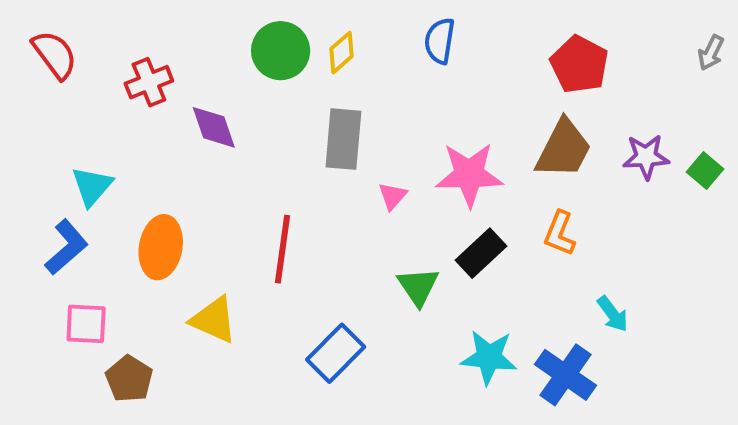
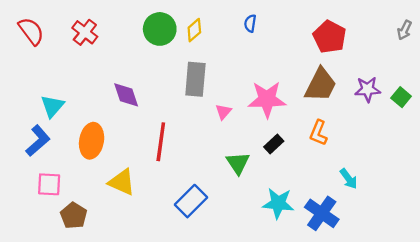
blue semicircle: (440, 41) -> (250, 23), size x0.7
red cross: (149, 82) -> (85, 32), moved, turned -30
purple diamond: (214, 127) -> (126, 95), moved
black rectangle: (481, 253) -> (274, 144), size x0.7

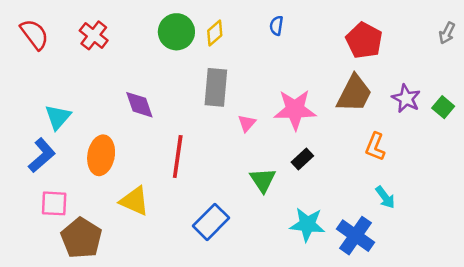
purple star: (368, 89) -> (406, 98), turned 30
orange L-shape: (318, 133) -> (375, 147), moved
brown pentagon: (74, 216) -> (81, 238), size x1.4

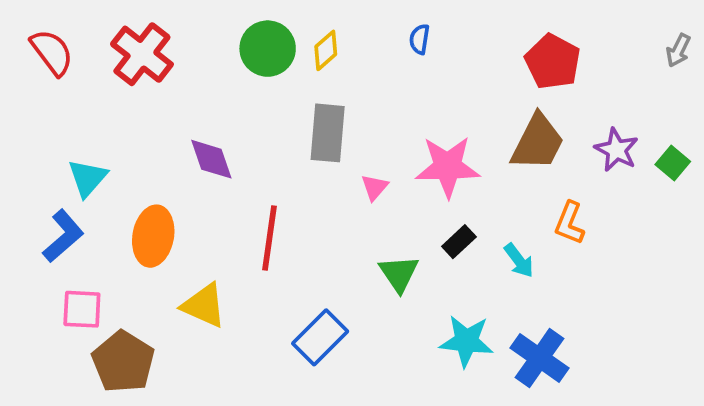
red cross: (94, 35) -> (142, 54), size x1.4
cyan arrow: (385, 197) -> (519, 260), moved

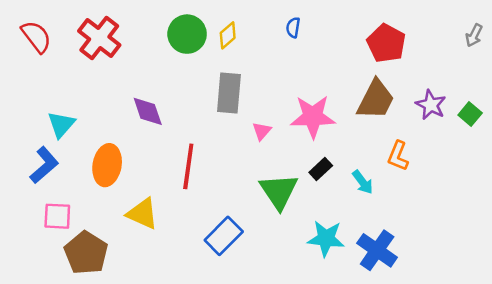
green triangle: (399, 274) -> (279, 191), size x1.4

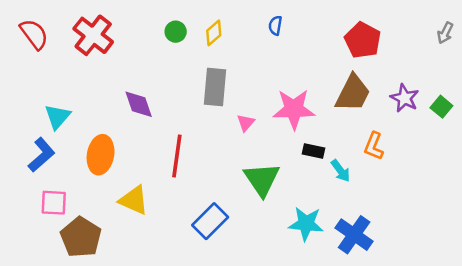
green circle: (187, 34) -> (176, 32), size x0.6
black rectangle: (321, 169) -> (313, 151), moved, turned 55

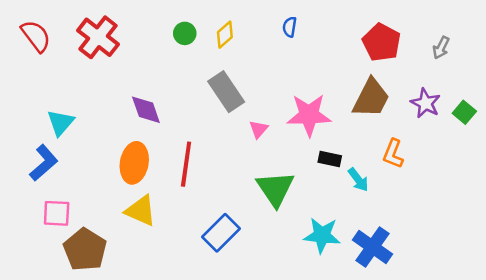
gray arrow: (445, 33) -> (441, 48), moved
gray rectangle: (215, 87) -> (226, 92), turned -39
orange ellipse: (101, 155) -> (134, 163), moved

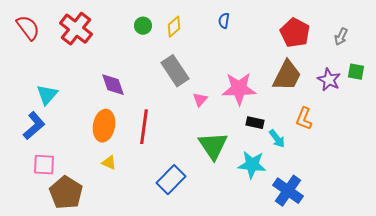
green square: (464, 112) -> (356, 72), moved, turned -30
yellow triangle: (141, 211) -> (109, 163), size x0.6
cyan star: (322, 235) -> (252, 165), moved

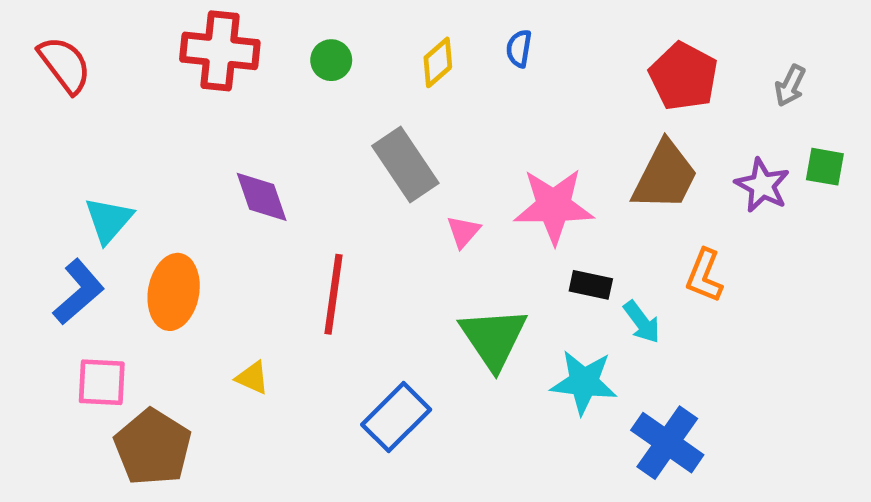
yellow diamond: (174, 27) -> (438, 62), moved
red cross: (76, 29) -> (220, 51), moved, turned -32
orange ellipse: (104, 126) -> (174, 292), moved

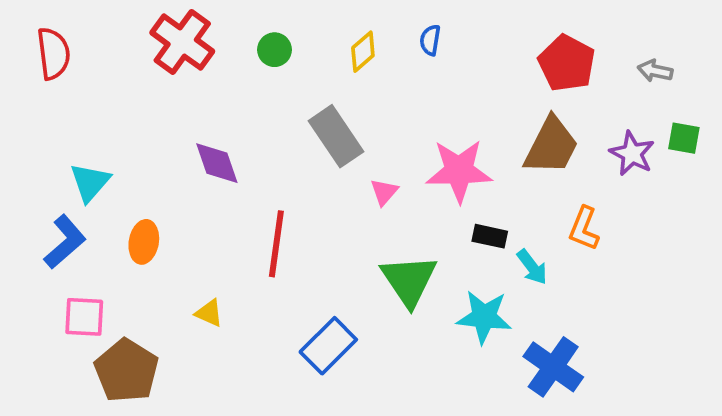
red cross: (220, 51) -> (182, 42), turned 30
red semicircle: (65, 65) -> (53, 54), turned 30
gray arrow: (790, 86) -> (655, 71), turned 76
orange ellipse: (174, 292) -> (144, 242), size x0.7

